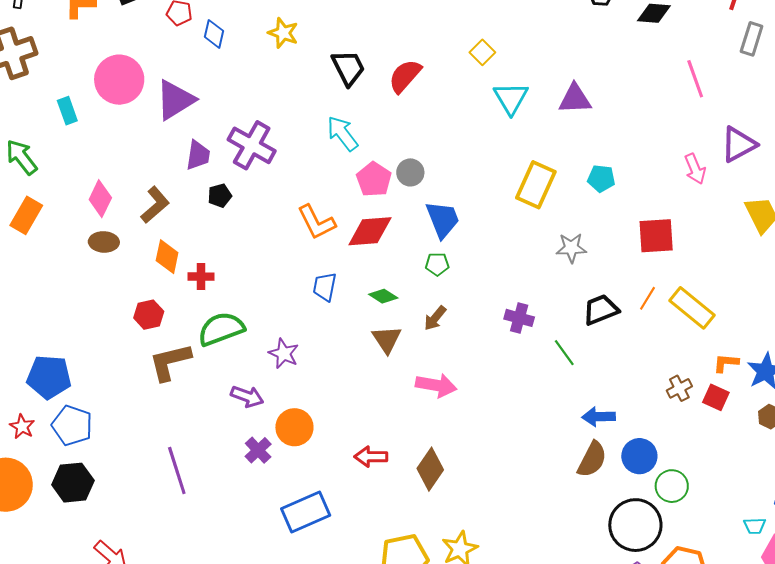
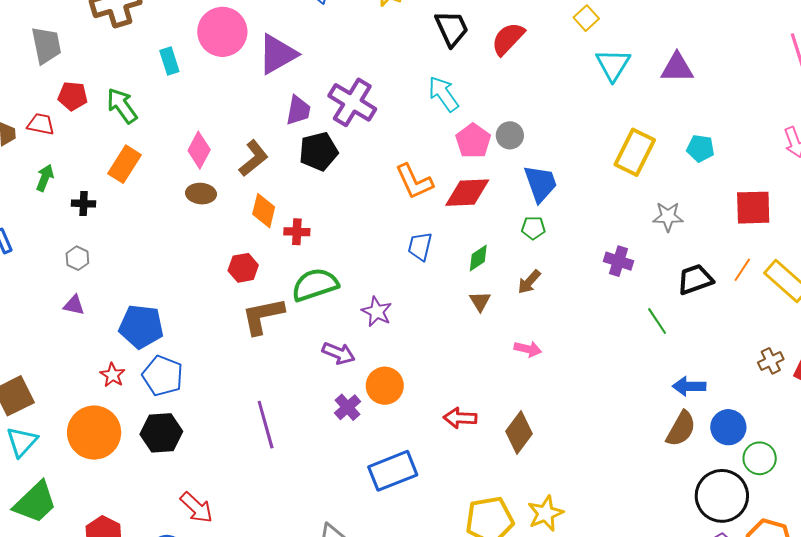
black pentagon: (220, 196) -> (319, 151), size x1.6
green diamond: (383, 296) -> (478, 258), turned -68
purple cross: (519, 318) -> (619, 261), moved
brown triangle: (387, 339) -> (480, 301), size x0.7
pink arrow: (436, 385) -> (528, 349), size x0.7

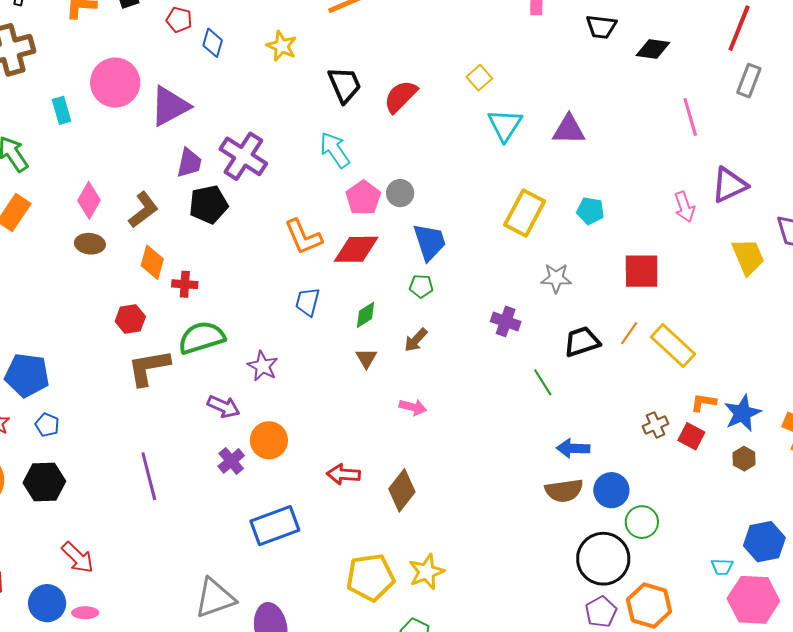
blue pentagon: (163, 376) -> (47, 425), size x0.6
brown semicircle: (681, 429) -> (564, 491), turned 51

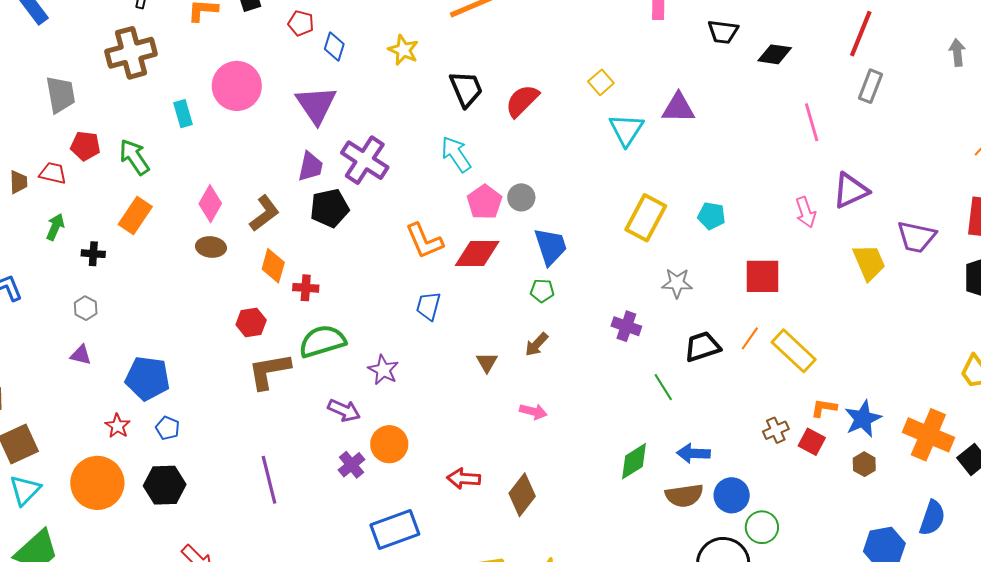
purple triangle: (170, 106) -> (316, 105), moved, turned -36
purple triangle: (569, 130) -> (678, 108), moved
green diamond: (365, 315) -> (634, 461), moved, size x1.4

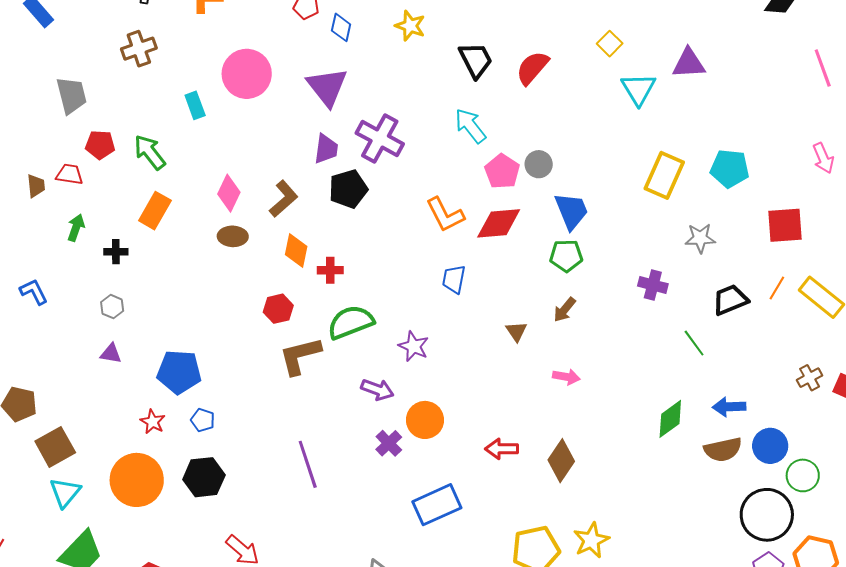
brown cross: (131, 53) -> (139, 49), size x0.7
cyan pentagon: (711, 216) -> (730, 169), size x1.4
green pentagon: (542, 291) -> (566, 256), size x1.4

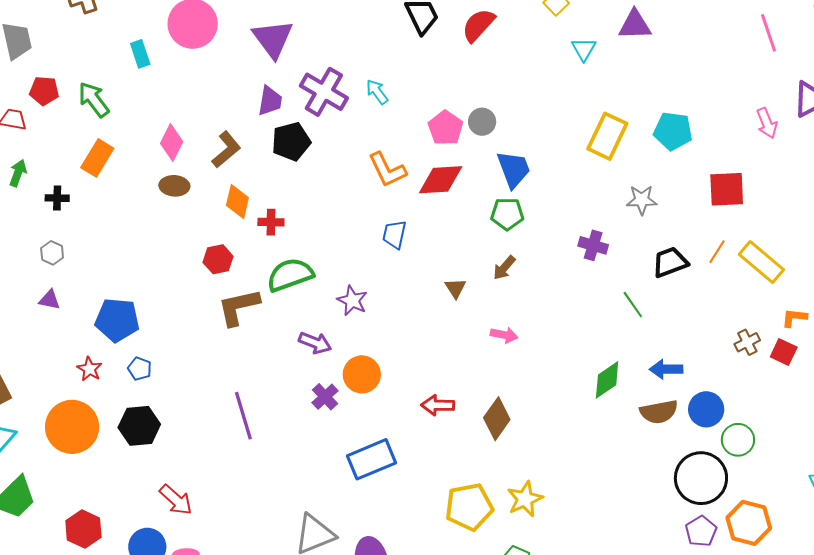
cyan triangle: (638, 89) -> (584, 49), size x0.7
cyan arrow: (470, 126) -> (377, 92), moved, size x0.7

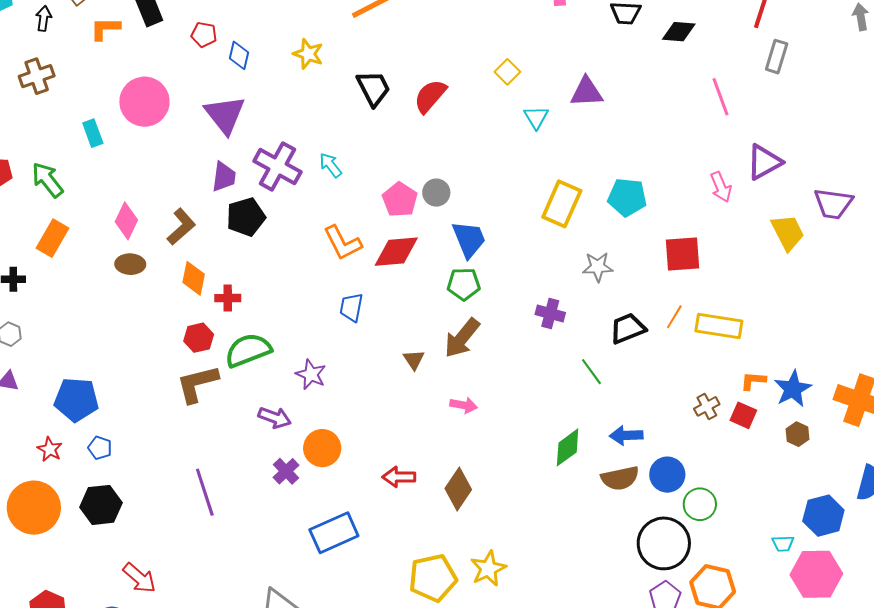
red hexagon: (218, 259) -> (199, 338), moved
yellow rectangle: (761, 262) -> (719, 326), turned -30
brown arrow: (504, 268) -> (462, 338), size x1.6

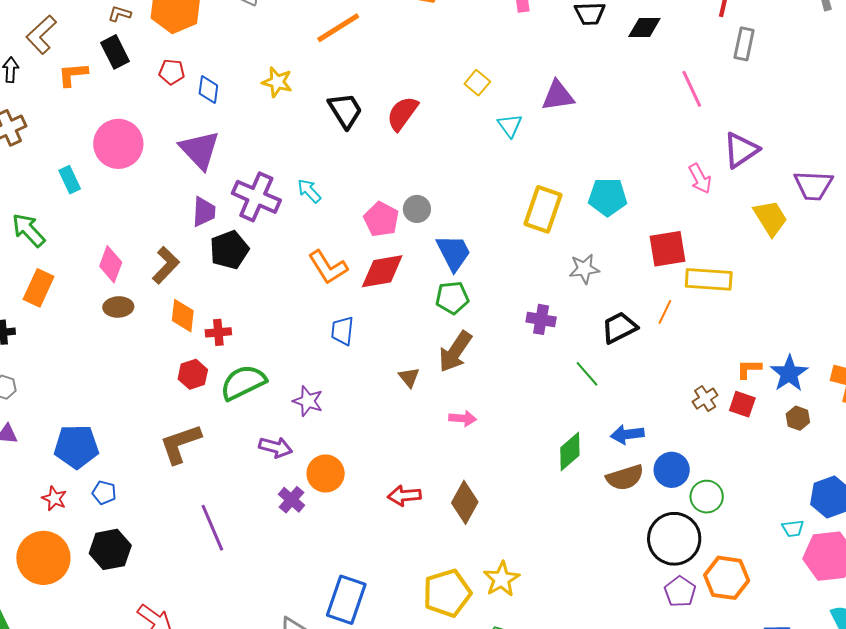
yellow rectangle: (719, 326) -> (709, 279), moved
brown L-shape: (197, 384) -> (180, 444), moved
blue rectangle: (334, 533) -> (346, 600), moved, turned -42

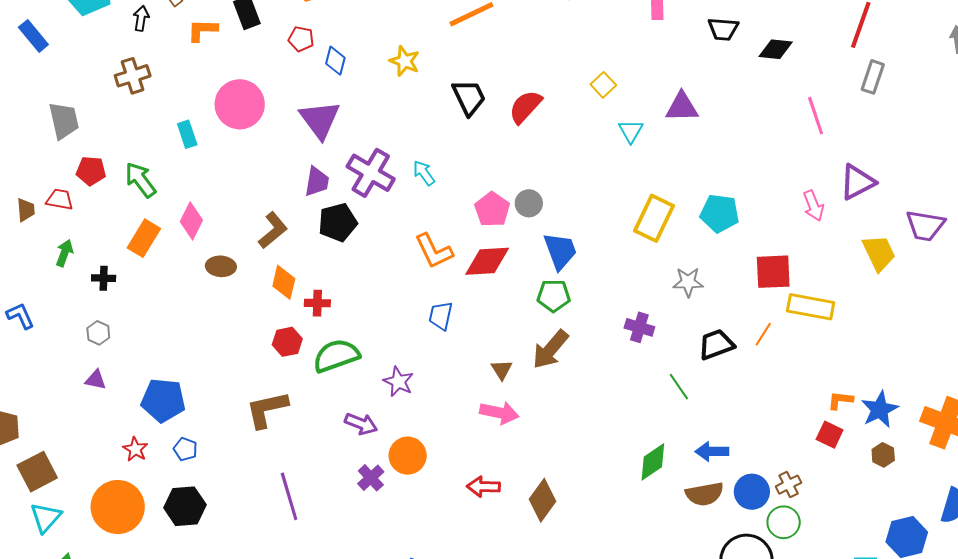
pink diamond: (111, 264) -> (191, 221), moved
brown cross: (705, 399) -> (789, 485), moved
pink arrow: (463, 418) -> (499, 413), moved, size x1.4

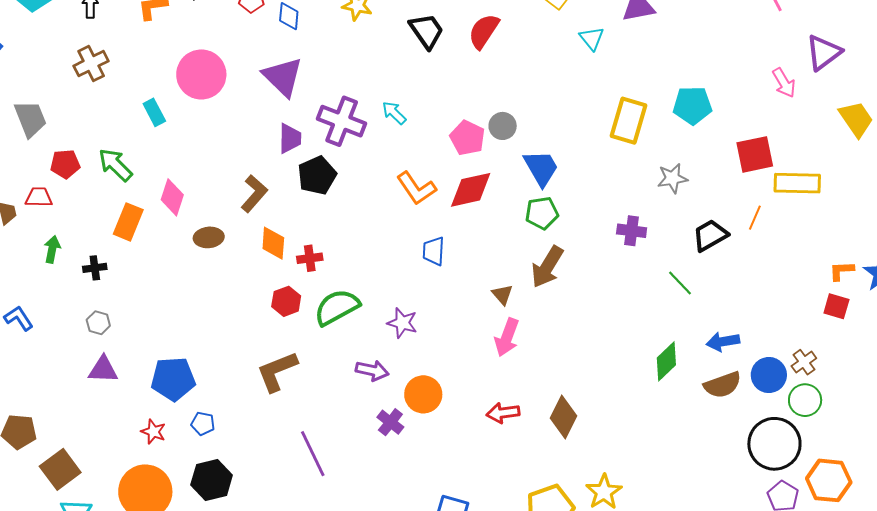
purple triangle: (96, 380) -> (103, 370), size x1.4
pink arrow: (499, 413) -> (507, 337), turned 108

